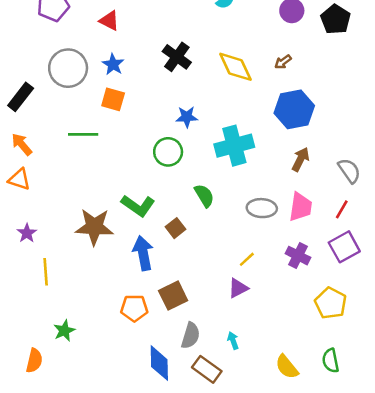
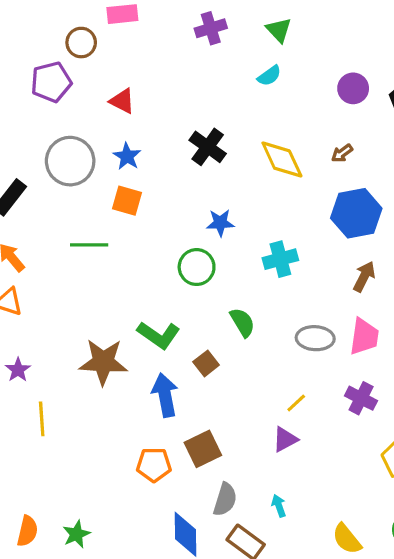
cyan cross: (234, 146) -> (280, 259), size x0.7
green star: (64, 331) -> (76, 534), moved

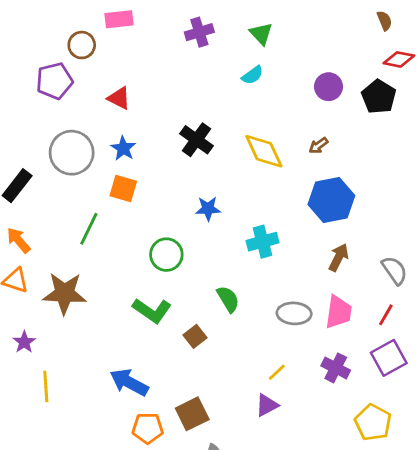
green line: (89, 245) -> (89, 229), turned -64
green circle: (197, 267) -> (166, 255), moved
brown star: (103, 362) -> (64, 293), moved
blue arrow: (165, 395) -> (129, 382), moved, turned -51

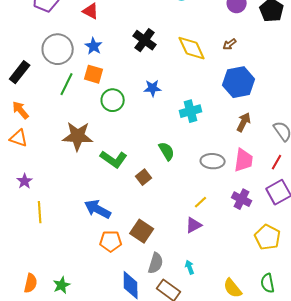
green line: (89, 229) -> (67, 84), moved
green circle: (166, 255) -> (113, 100), moved
brown star: (64, 293) -> (78, 136), moved
brown square: (192, 414) -> (142, 231), turned -30

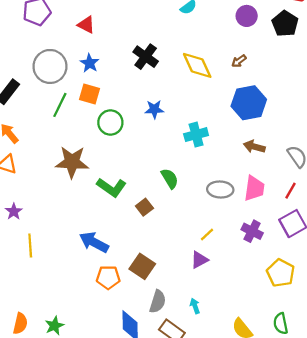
brown arrow: (244, 122) -> (254, 147), turned -102

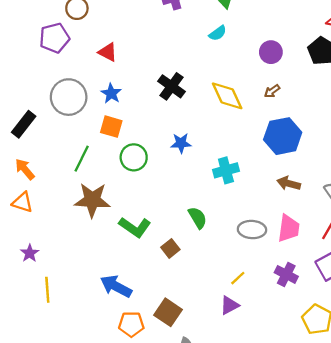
purple circle: (247, 16) -> (271, 52), moved
green line: (60, 105) -> (82, 159), moved

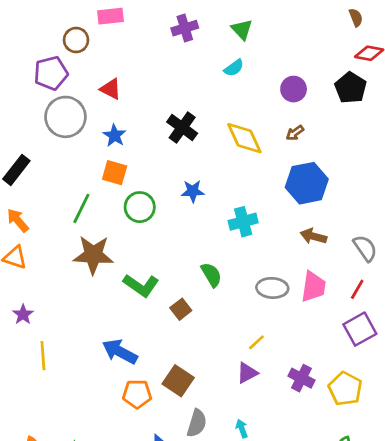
gray circle: (69, 97) -> (65, 117), moved
purple cross: (286, 274) -> (301, 378), moved

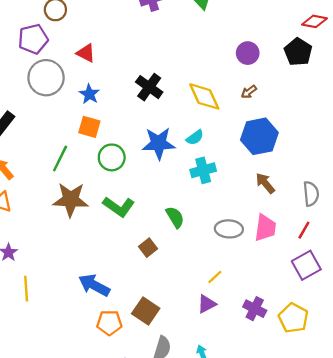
cyan semicircle: (234, 68) -> (195, 137), moved
blue star: (193, 191) -> (159, 143), size x1.6
brown arrow: (313, 236) -> (265, 183), turned 35
gray semicircle: (365, 248) -> (311, 194), turned 30
green L-shape: (141, 285) -> (119, 207), moved

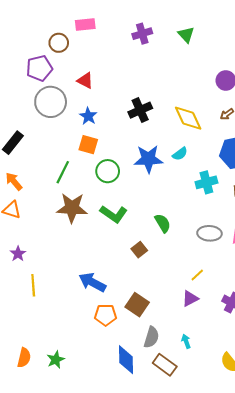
black cross: (149, 87) -> (140, 110), turned 30
cyan cross: (203, 170) -> (206, 182), moved

